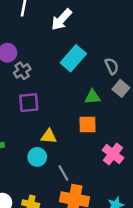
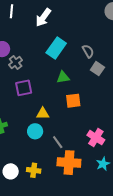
green triangle: (93, 97) -> (63, 77), moved
pink cross: (113, 154) -> (96, 138), moved

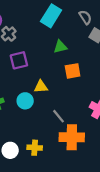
cyan circle: (35, 131) -> (25, 101), moved

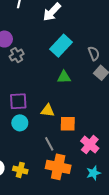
purple square: (19, 60) -> (18, 101), moved
orange square: (73, 71) -> (68, 124), moved
yellow triangle: (41, 87) -> (48, 111), moved

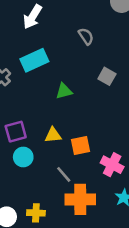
cyan rectangle: (61, 46) -> (34, 60), moved, turned 35
gray semicircle: (94, 53) -> (86, 36), moved

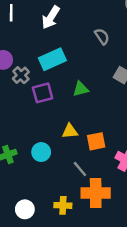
purple square: (16, 132) -> (43, 93), moved
yellow cross: (36, 213) -> (63, 205), moved

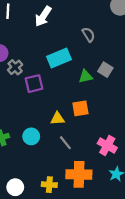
cyan rectangle: (52, 59) -> (59, 58), moved
green triangle: (81, 89) -> (86, 76), moved
orange square: (96, 141) -> (80, 108), moved
gray line: (80, 169) -> (65, 143), moved

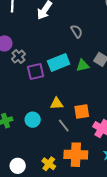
gray semicircle: (88, 35) -> (77, 31), moved
cyan rectangle: (59, 58) -> (59, 62), moved
orange square: (80, 108) -> (82, 112), moved
yellow cross: (49, 185) -> (49, 164), turned 32

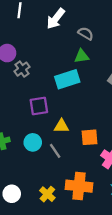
gray semicircle: (77, 31) -> (86, 34), moved, turned -32
green triangle: (83, 65) -> (82, 56), moved
purple square: (36, 71) -> (39, 106), moved
gray line: (64, 126) -> (55, 151), moved

